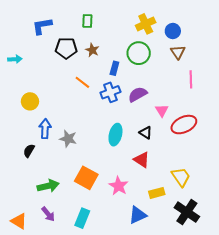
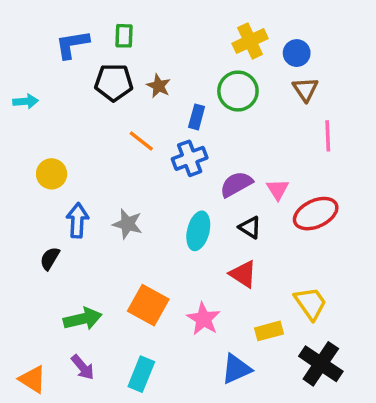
green rectangle: (87, 21) -> (124, 36), moved
purple semicircle: (138, 94) -> (236, 184), moved
gray star: (68, 139) -> (127, 224), moved

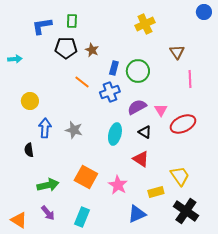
blue circle: (297, 53) -> (204, 12), moved
green circle: (238, 91) -> (138, 71), moved
black semicircle: (50, 258) -> (29, 150), turned -40

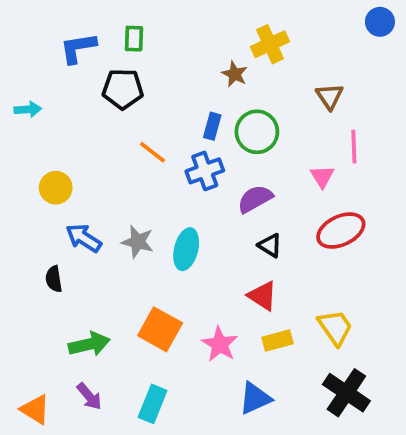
brown star: (92, 50) -> (235, 74), moved
pink triangle: (161, 110) -> (322, 177), moved
blue arrow: (45, 128) -> (84, 238), turned -60
cyan ellipse: (115, 134) -> (186, 249), moved
yellow rectangle: (156, 192) -> (277, 340), moved

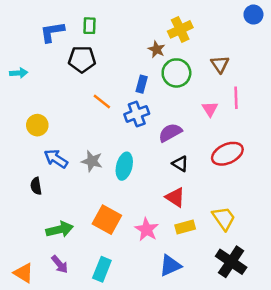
green circle: (257, 132) -> (176, 73), moved
pink triangle: (322, 177) -> (210, 109), moved

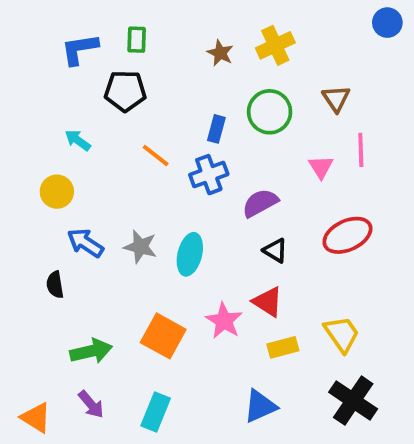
brown star: (157, 49) -> (220, 53), moved
cyan arrow: (19, 73) -> (78, 140), moved, turned -140
pink star: (147, 229) -> (224, 321), moved

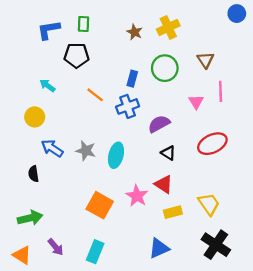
green arrow: (91, 351) -> (30, 218), moved

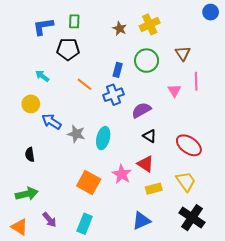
red ellipse: (212, 144) -> (189, 145), moved, turned 60
blue arrow: (52, 148) -> (52, 122), moved

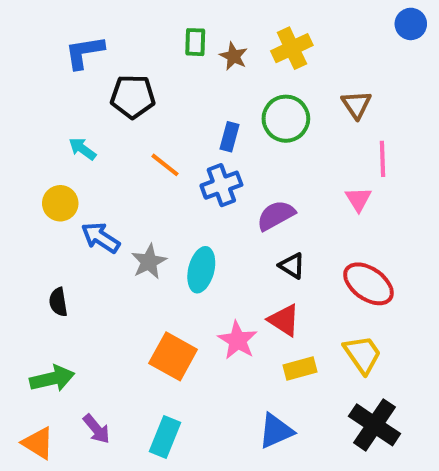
green rectangle: (74, 21) -> (195, 42), moved
pink triangle: (174, 91) -> (358, 199), moved
gray star: (76, 134) -> (149, 262), turned 30

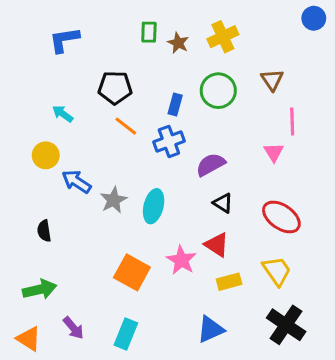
black pentagon: (133, 96) -> (115, 88), moved

